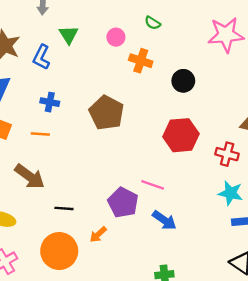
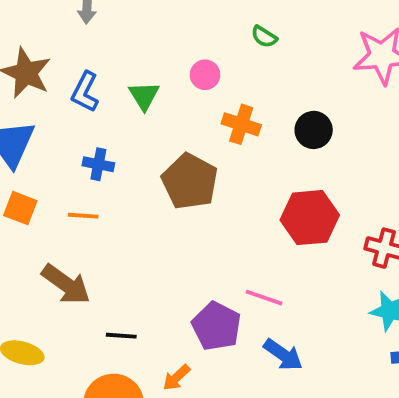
green triangle: (69, 35) -> (144, 96), moved
pink circle: (116, 37) -> (205, 75), moved
orange cross: (141, 61) -> (241, 124), moved

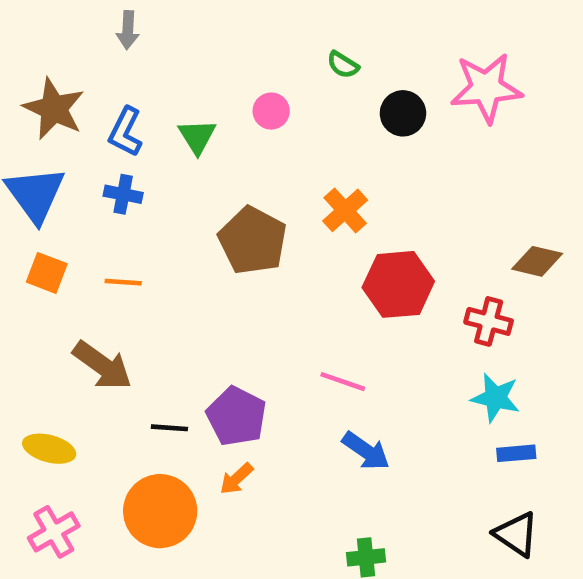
orange cross: (241, 124) -> (345, 210), moved, turned 30
black circle: (314, 130) -> (403, 113), moved
blue cross: (98, 164) -> (123, 194), moved
purple pentagon: (216, 326) -> (236, 416), moved

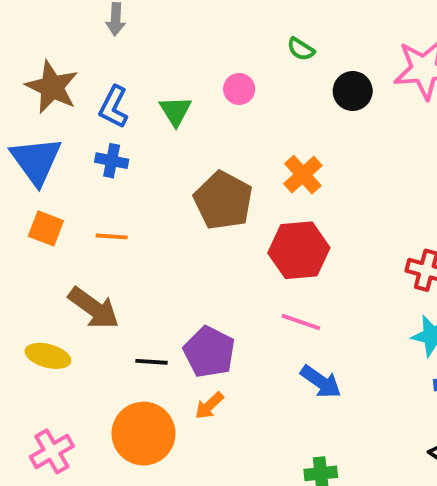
red hexagon: (398, 284) -> (299, 250), moved
yellow ellipse: (49, 449) -> (48, 356), moved

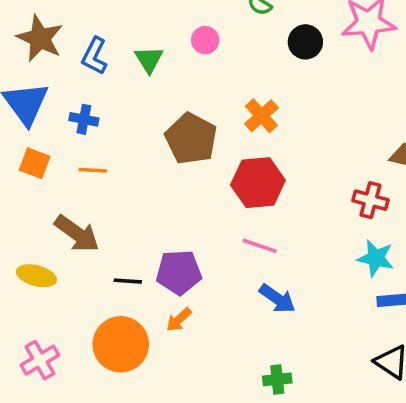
blue cross: (112, 161) -> (84, 119), moved
purple pentagon: (209, 352) -> (179, 272), turned -30

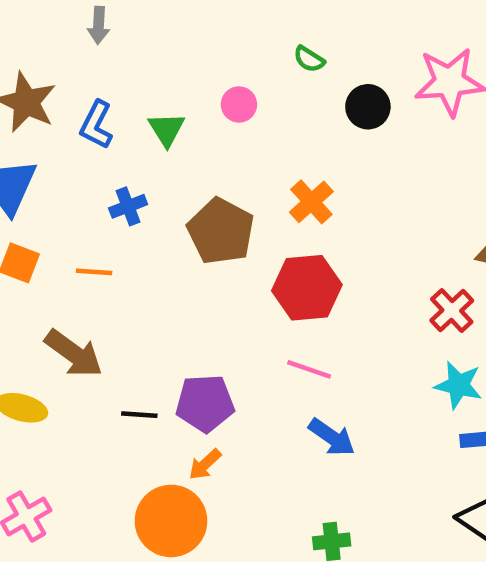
blue cross: (84, 119) -> (128, 206), moved, turned -32
red cross: (370, 200) -> (452, 310), turned 32
orange circle: (121, 344) -> (171, 521), moved

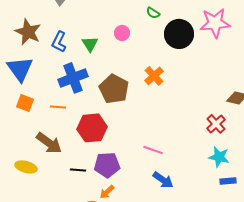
black circle: (368, 107) -> (179, 34), size x1.5
blue cross: (128, 206) -> (73, 78), size x1.8
red hexagon: (307, 288) -> (92, 128), moved

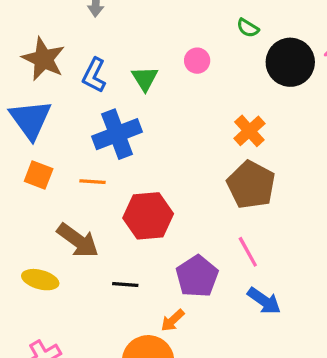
brown pentagon: (114, 89) -> (251, 185), moved
pink line: (153, 150) -> (248, 252), turned 42
purple pentagon: (107, 165) -> (197, 276), moved, turned -30

